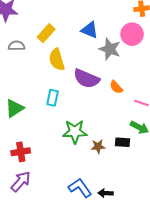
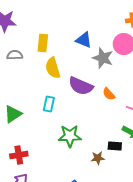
yellow rectangle: (46, 33) -> (43, 43), turned -36
brown star: (98, 146) -> (98, 158), moved

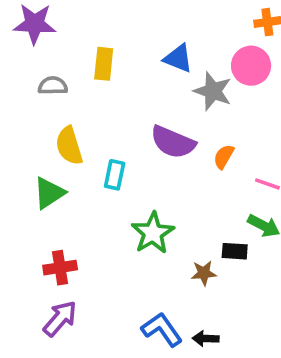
yellow semicircle: (53, 68) -> (69, 146), moved
orange semicircle: (109, 94) -> (224, 157), turned 72
green star: (70, 136) -> (153, 233), turned -30

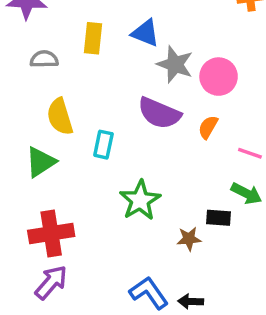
blue triangle: (178, 58) -> (145, 33), moved
pink circle: (251, 66) -> (219, 77), moved
gray star: (213, 91) -> (175, 64), moved
red cross: (60, 268) -> (51, 233), size x1.4

